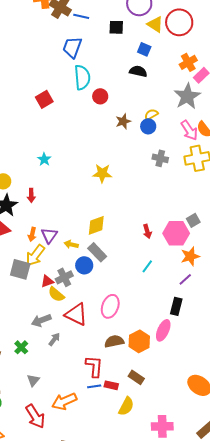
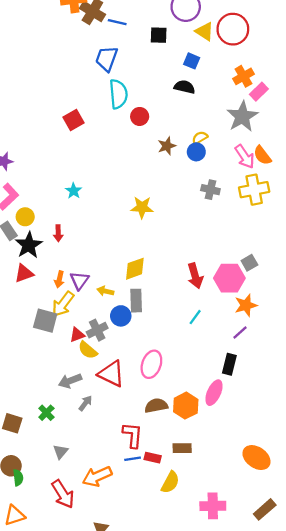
red arrow: (147, 231) -> (195, 276), size x1.5
gray rectangle: (97, 252) -> (136, 301), turned 42
brown rectangle: (136, 377) -> (182, 448), turned -35

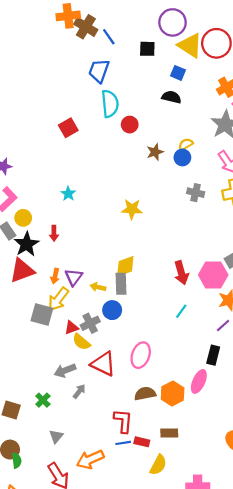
blue line: (117, 22) -> (109, 37), turned 42
yellow triangle: (205, 31) -> (190, 45), size x1.4
red triangle: (24, 273) -> (22, 271), size x1.4
gray rectangle: (136, 301) -> (121, 284), moved

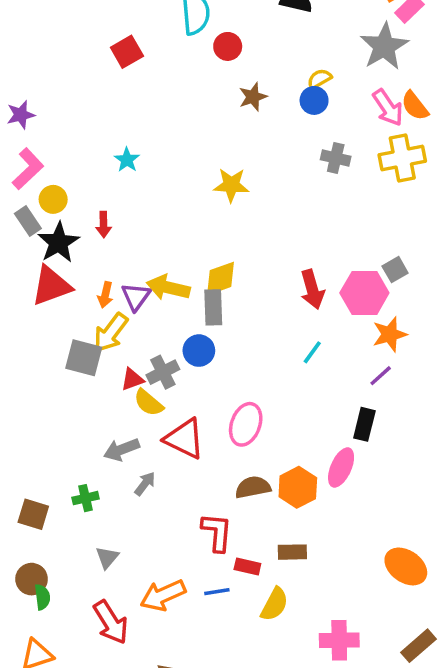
brown star: (155, 152) -> (253, 97), moved
yellow arrow: (98, 287) -> (168, 288), moved, size x1.6
green cross: (43, 400) -> (86, 498), turned 32
blue line: (123, 443) -> (217, 592), moved

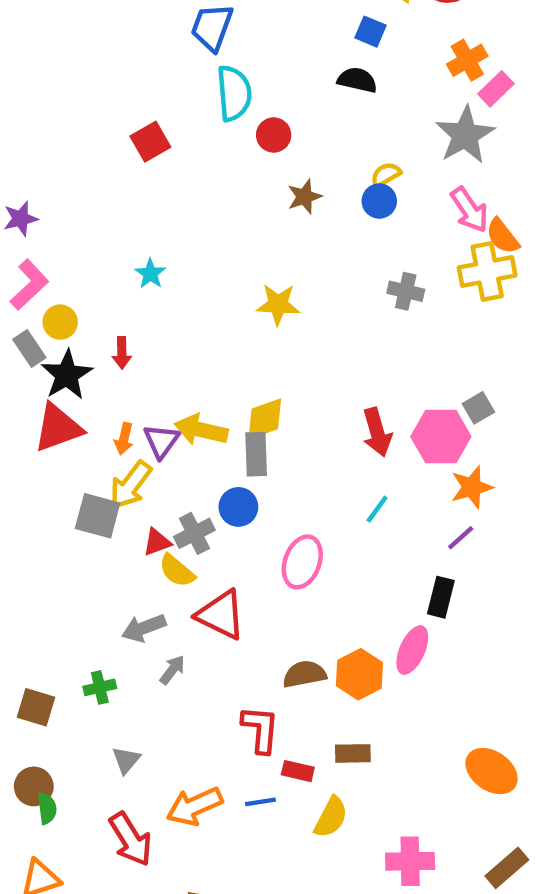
orange semicircle: (415, 106) -> (503, 236), moved
gray cross: (336, 158) -> (406, 291), moved
pink ellipse: (246, 424) -> (302, 562), moved

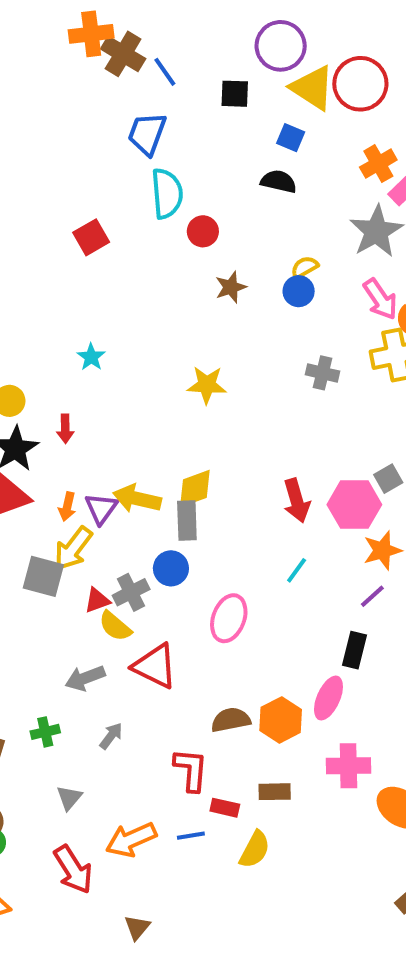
gray arrow: (172, 670) -> (111, 736), moved
pink cross: (410, 861) -> (348, 766), moved

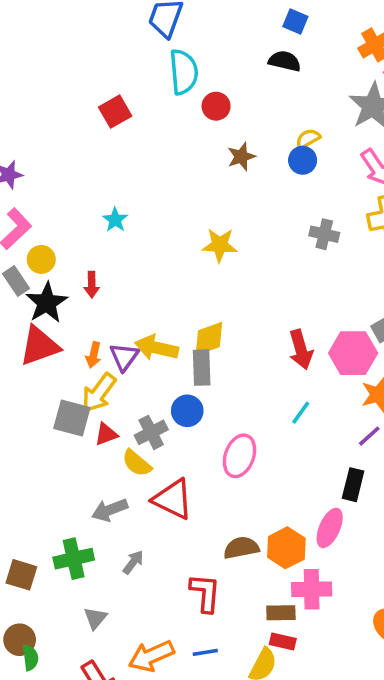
red triangle: (97, 600) -> (106, 434), moved
green cross: (45, 732) -> (74, 559), size x1.5
pink cross: (348, 766) -> (312, 589), moved
red rectangle: (225, 808) -> (283, 642), moved

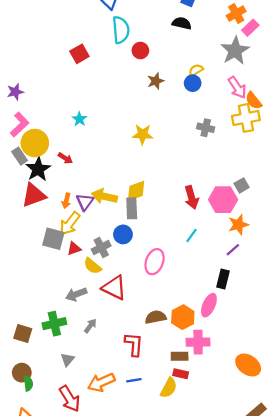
yellow circle: (41, 259) -> (35, 143), size x1.6
red arrow: (92, 285) -> (65, 158), turned -56

